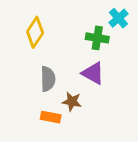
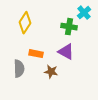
gray semicircle: (48, 79) -> (19, 69), moved
orange rectangle: (51, 117) -> (36, 54), moved

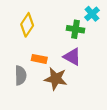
brown star: (51, 72) -> (56, 79), size x1.5

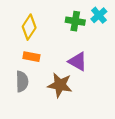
green cross: (75, 29) -> (75, 21), moved
orange rectangle: (39, 59) -> (31, 57), moved

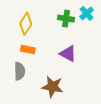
brown star: (60, 85) -> (53, 87), moved

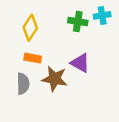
cyan cross: (87, 13) -> (102, 15), turned 32
brown star: (53, 87) -> (55, 79), moved

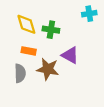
green cross: (78, 22) -> (51, 30), moved
yellow diamond: (30, 28) -> (26, 24), turned -50

